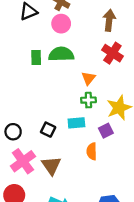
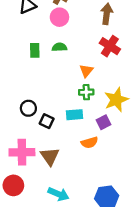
green semicircle: (61, 54) -> (59, 47), size x0.6
black circle: (13, 132) -> (28, 108), moved
orange semicircle: (92, 151) -> (89, 143), turned -105
pink cross: (23, 161) -> (22, 152), turned 35

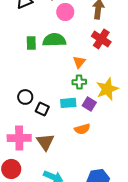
pink circle: (59, 17) -> (65, 12), moved
green semicircle: (59, 47) -> (54, 40), size x1.6
purple square: (103, 122) -> (89, 104), moved, turned -32

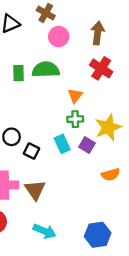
cyan rectangle: (68, 103) -> (62, 144), turned 70
orange semicircle: (82, 129) -> (111, 175), moved

